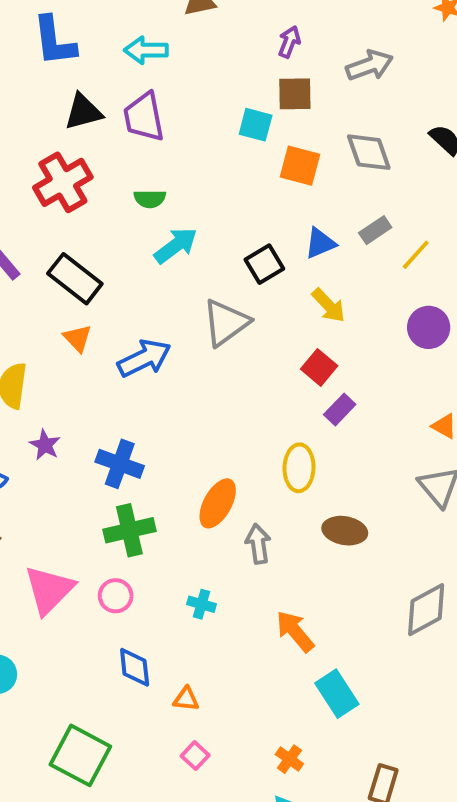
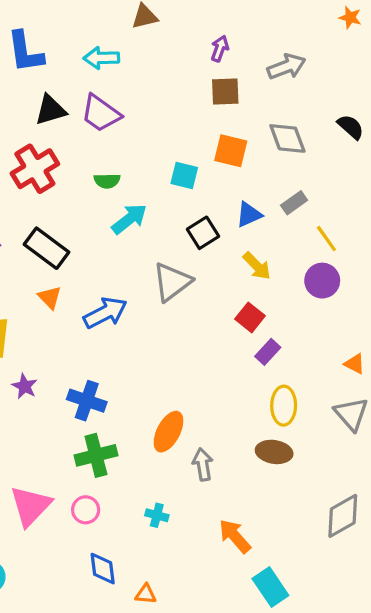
purple trapezoid: (144, 117) -> (101, 113), turned -42
cyan square: (256, 125) -> (184, 175), moved
yellow line: (416, 255) -> (326, 239), moved, turned -76
purple circle: (429, 327) -> (322, 281), moved
yellow ellipse: (299, 468) -> (284, 406), moved

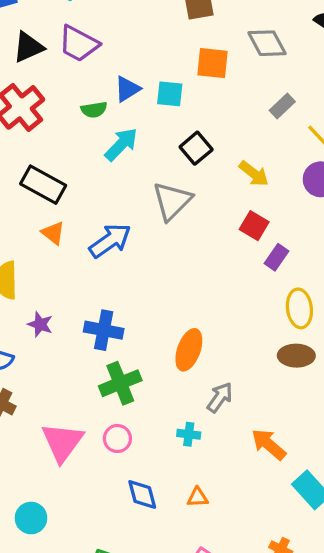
blue triangle: (249, 215) -> (127, 89), moved
gray arrow: (203, 464) -> (220, 397), moved, turned 52
orange triangle: (146, 594) -> (198, 497), moved

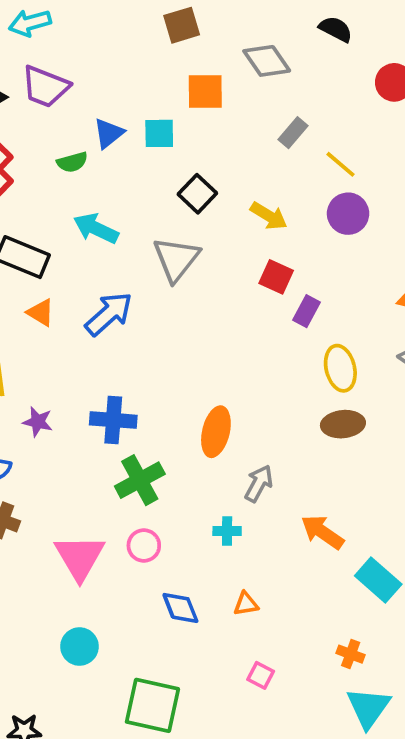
cyan arrow: (121, 144) -> (96, 228), moved, turned -102
cyan circle: (31, 518) -> (79, 647), moved

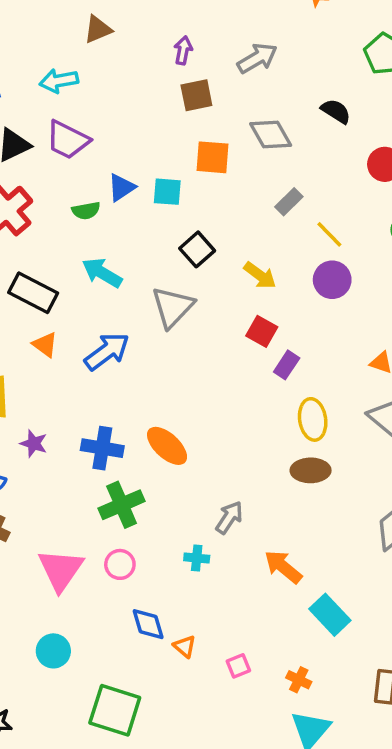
orange ellipse: (216, 432) -> (167, 446), moved, turned -66
orange triangle: (246, 604) -> (185, 646), moved, turned 45
pink square: (261, 675) -> (238, 666), moved, turned 35

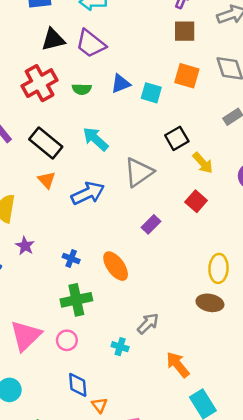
green semicircle: (86, 211) -> (82, 89), moved
black square: (197, 249) -> (177, 138), moved
purple rectangle: (287, 365) -> (151, 224), moved
blue cross: (102, 448) -> (71, 259), size x0.6

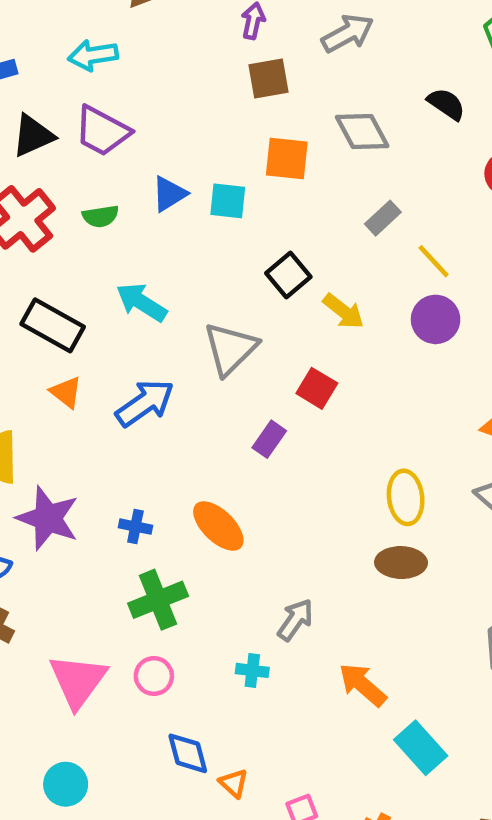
red square: (196, 201) -> (317, 388), moved
purple star: (25, 246) -> (48, 518), size x1.8

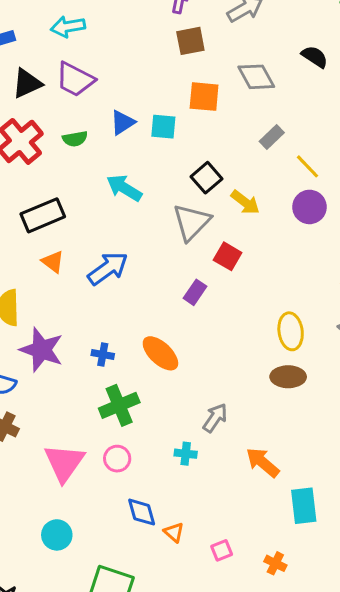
cyan arrow: (141, 302) -> (124, 188), moved
black rectangle: (53, 325) -> (43, 215), turned -51
gray triangle: (230, 349) -> (191, 222), moved
cyan rectangle: (421, 748) -> (304, 506), turned 36

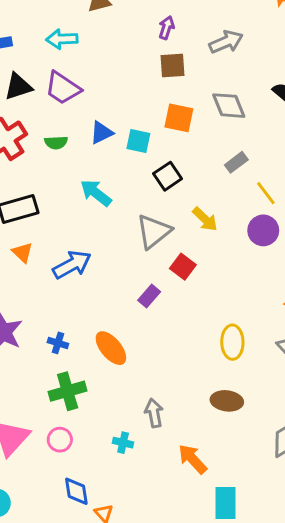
black square: (207, 178) -> (168, 176), moved
brown ellipse: (288, 377) -> (227, 401), moved
gray arrow: (215, 418) -> (154, 413), turned -52

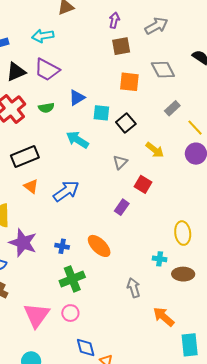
cyan square: (138, 141) -> (101, 113), moved
gray triangle: (154, 231) -> (120, 162), size x0.6
cyan cross: (123, 443) -> (160, 259), moved

